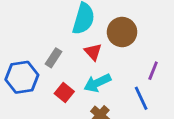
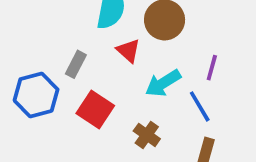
cyan arrow: (97, 83) -> (163, 83), moved
red square: (64, 92) -> (95, 109), size x1.4

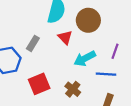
blue line: (200, 106) -> (106, 74), turned -60
red square: (95, 109) -> (39, 84), moved, turned 30

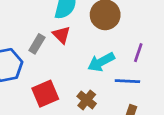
red triangle: (65, 37) -> (61, 35), moved

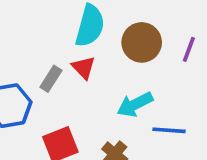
purple line: (138, 53) -> (189, 49), moved

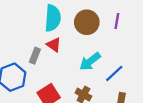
blue line: (169, 130) -> (114, 73), turned -36

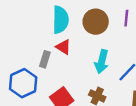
cyan arrow: (90, 61) -> (102, 62), turned -35

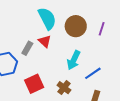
cyan semicircle: (60, 20) -> (47, 18), turned -40

